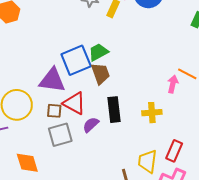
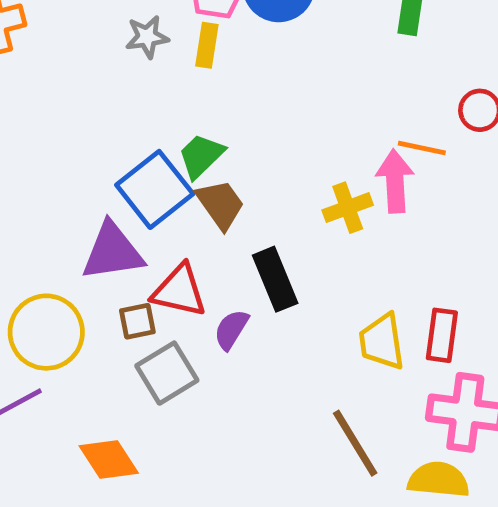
pink arrow: (173, 84) -> (395, 181), size x1.4
yellow cross: (152, 113) -> (348, 208), moved
yellow trapezoid: (147, 161) -> (382, 342), moved

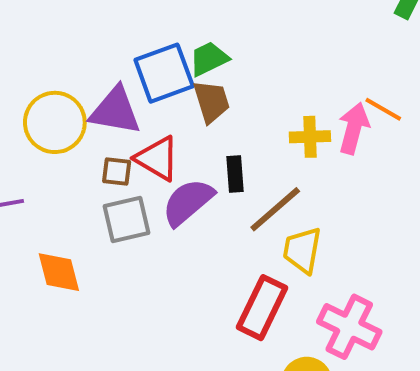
black rectangle: (275, 279) -> (235, 174), size x0.7
purple semicircle: (231, 329) -> (188, 202), size x1.6
yellow circle: (46, 332) -> (55, 122), moved
red rectangle: (442, 335) -> (262, 308), moved, size x1.4
brown line: (355, 443) -> (275, 209), moved, turned 62

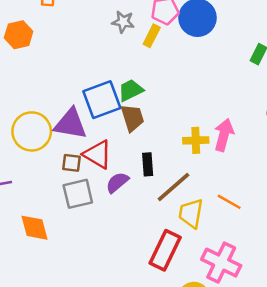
orange line: (383, 109) -> (229, 202), moved
purple semicircle: (188, 202) -> (117, 182), size x0.7

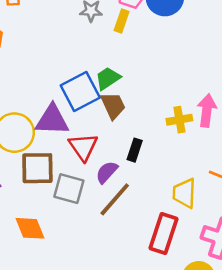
red triangle: (98, 154) -> (83, 147), turned 32
brown square: (71, 163) -> (37, 168), moved, size x1.8
black rectangle: (148, 164) -> (135, 150), turned 30
brown line: (173, 187) -> (115, 199), moved
gray square: (78, 194) -> (69, 189), turned 36

